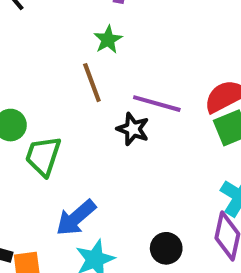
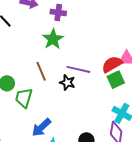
green star: (108, 40) -> (53, 39), size x1.5
brown line: (92, 83) -> (41, 71), moved

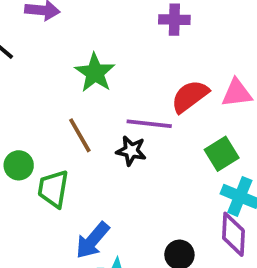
purple cross: (58, 12) -> (174, 20), moved
red semicircle: (112, 64) -> (190, 96), moved
green square: (116, 80) -> (222, 154), moved

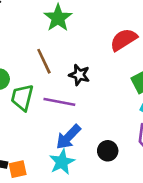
purple line: (149, 124) -> (59, 102), moved
blue arrow: (92, 240) -> (68, 137), moved

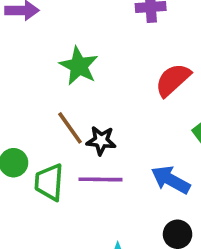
black star: (79, 75) -> (101, 141), moved
blue arrow: (68, 137) -> (171, 180), moved, turned 84

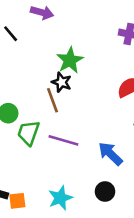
black star: (101, 141) -> (62, 82), moved

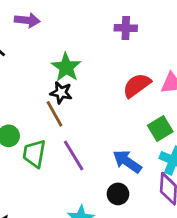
purple line: (63, 140) -> (74, 156), turned 52
black circle: (105, 191) -> (118, 194), moved

